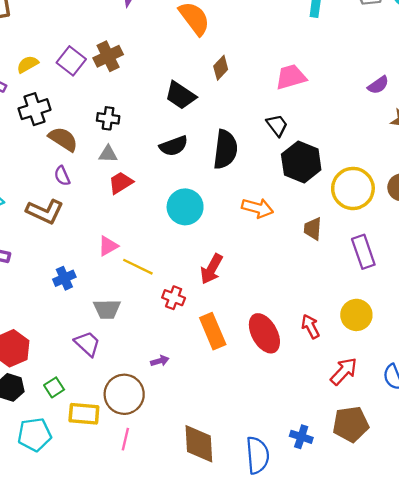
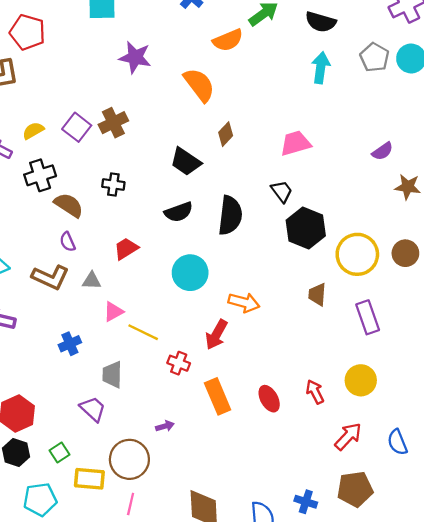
gray triangle: (108, 154) -> (92, 281), moved
orange arrow: (258, 208) -> (244, 302), moved
gray trapezoid: (107, 309) -> (112, 375), turned 92
red ellipse: (264, 333) -> (269, 399), size x0.7

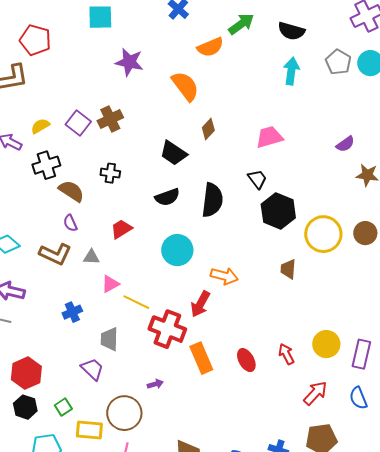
purple rectangle: (368, 317) -> (361, 354), moved, turned 32
red cross: (179, 363) -> (167, 329), size x1.8

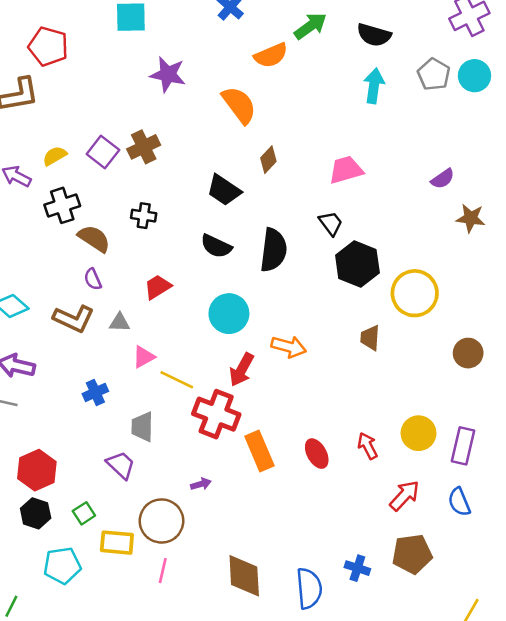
black semicircle: (167, 197) -> (216, 246), turned 45
brown circle: (365, 233) -> (468, 353), moved
red arrow: (200, 304) -> (242, 370), moved

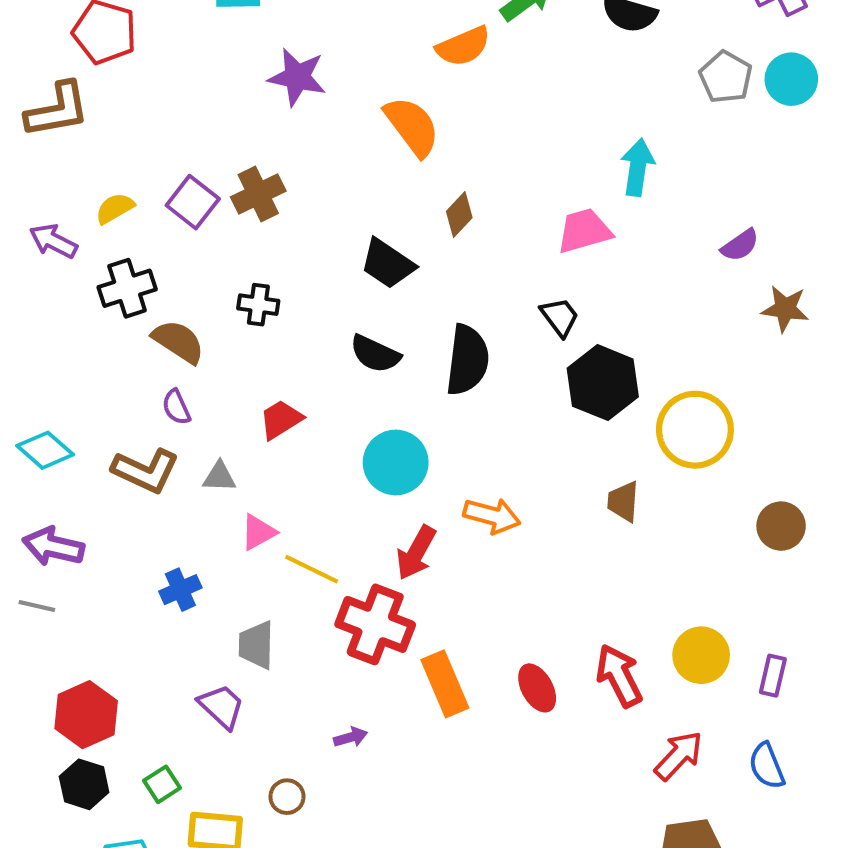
cyan arrow: (374, 86) -> (638, 167), moved
red arrow: (368, 446) -> (619, 676), size x1.4
purple rectangle: (463, 446) -> (773, 676), size x0.7
brown circle: (161, 521) -> (287, 797), size x0.5

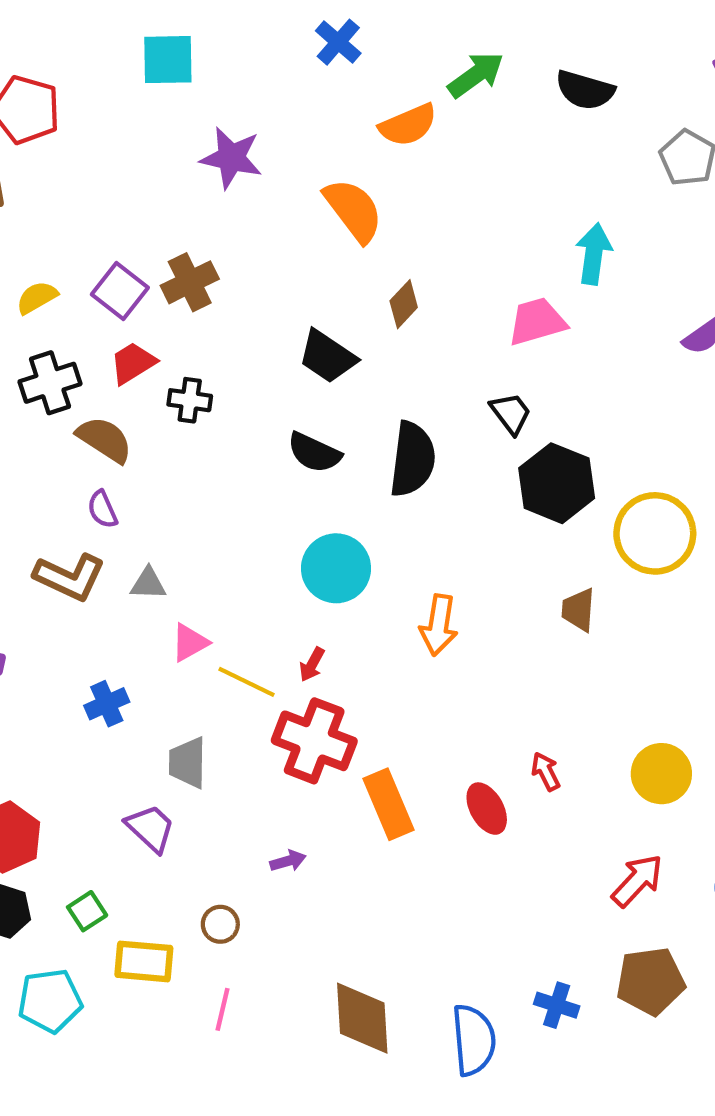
red trapezoid: (281, 419) -> (133, 363), moved
orange arrow: (492, 516) -> (439, 625), turned 84
red arrow: (416, 553) -> (312, 664), moved, size x0.6
red arrow: (619, 676) -> (546, 771), moved, size x0.6

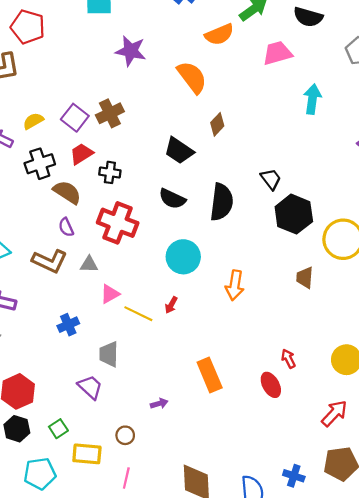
pink trapezoid: (537, 322) -> (277, 53), moved
red cross: (314, 741) -> (118, 223), moved
red ellipse: (487, 809) -> (271, 385), moved

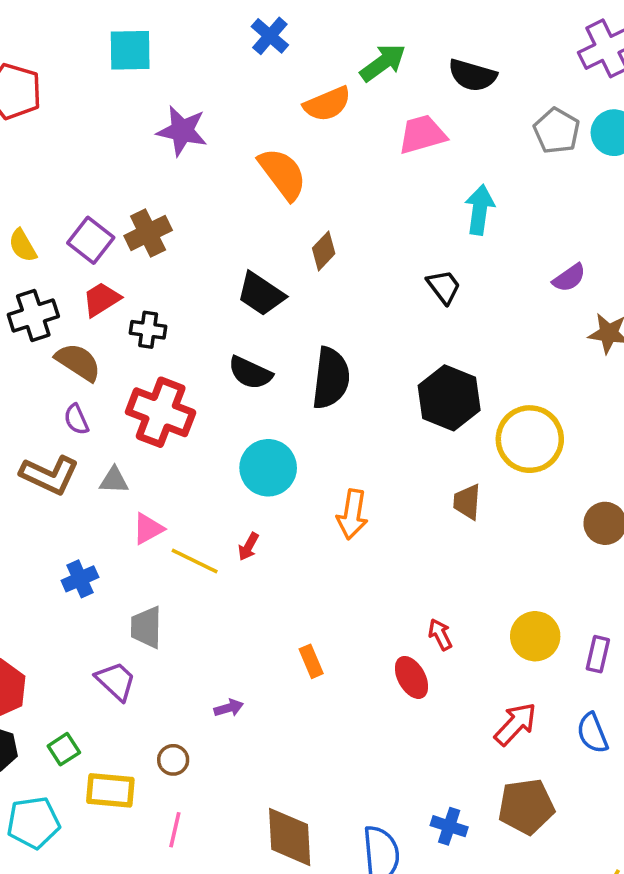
yellow semicircle: (33, 121) -> (23, 246), turned -90
black trapezoid: (271, 179) -> (444, 287), moved
orange rectangle: (210, 375) -> (311, 661), size x0.6

